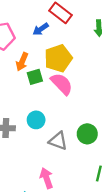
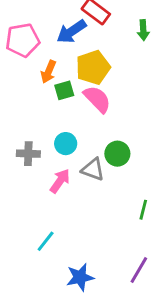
blue arrow: (41, 29) -> (71, 32), size x1.5
green circle: (87, 134) -> (117, 154), moved
pink arrow: (47, 178) -> (60, 181), moved, turned 54

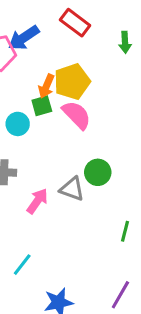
blue arrow: (71, 32) -> (24, 38), moved
orange arrow: (48, 72) -> (46, 86), moved
cyan circle: (66, 144) -> (18, 124), moved

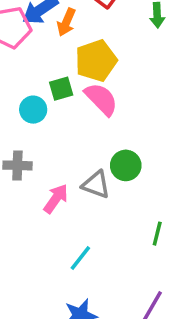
orange arrow: (46, 86) -> (66, 22), moved
cyan line: (22, 265) -> (80, 258), moved

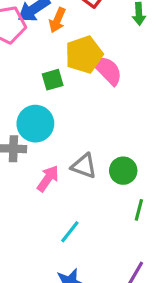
pink semicircle: (101, 99) -> (108, 70), moved
cyan circle: (33, 110) -> (35, 124), moved, size x1.5
green circle: (126, 165) -> (123, 171), moved

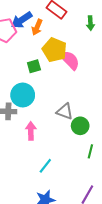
yellow pentagon: (84, 55) -> (55, 50), turned -30
gray triangle: (84, 166) -> (65, 111), moved
pink arrow: (48, 178) -> (31, 131), turned -36

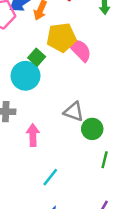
yellow pentagon: (55, 50) -> (61, 37), turned -30
green square: (34, 66) -> (37, 57), turned -32
cyan circle: (23, 95) -> (26, 76), moved

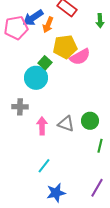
pink semicircle: (80, 50) -> (80, 57), turned 105
gray triangle: (74, 112) -> (66, 124), moved
cyan line: (50, 177) -> (44, 166), moved

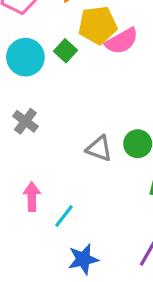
cyan circle: (36, 78) -> (25, 57), moved
gray cross: (20, 107) -> (25, 121), turned 35
pink arrow: (42, 126) -> (32, 197), moved

